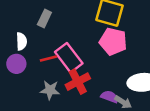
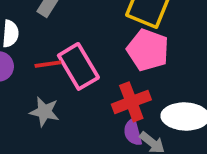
red cross: (78, 82) -> (131, 102), moved
purple semicircle: (109, 97) -> (133, 132), turned -132

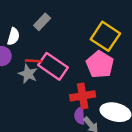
pink rectangle: (78, 66) -> (53, 66), turned -36
gray star: (44, 112) -> (28, 74), moved

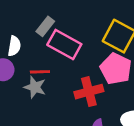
pink rectangle: (53, 66) -> (64, 45), moved
red cross: (83, 96) -> (89, 92), moved

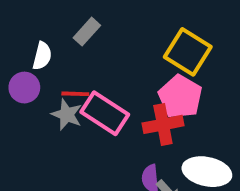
pink rectangle: (64, 45) -> (105, 113), moved
red cross: (89, 92) -> (163, 124), moved

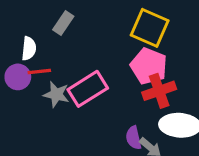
red line: (75, 94) -> (39, 72), moved
pink rectangle: (105, 113) -> (88, 89), turned -57
red cross: (163, 124) -> (159, 91), moved

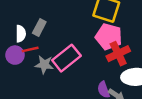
gray rectangle: (63, 23) -> (39, 28), moved

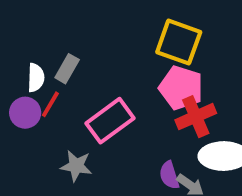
red line: (30, 49) -> (50, 104), turned -49
gray star: (44, 65) -> (76, 166), moved

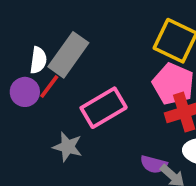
gray rectangle: (67, 69) -> (68, 55), size x1.6
purple semicircle: (169, 175) -> (154, 164), turned -64

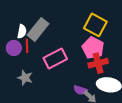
red line: (49, 87) -> (27, 46), turned -40
gray star: (68, 147) -> (25, 78), moved

